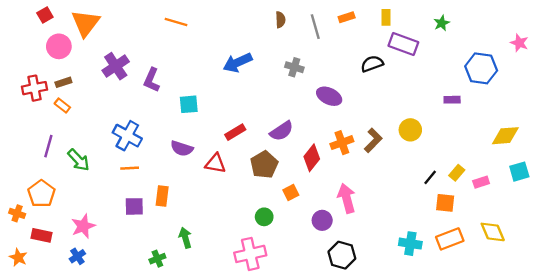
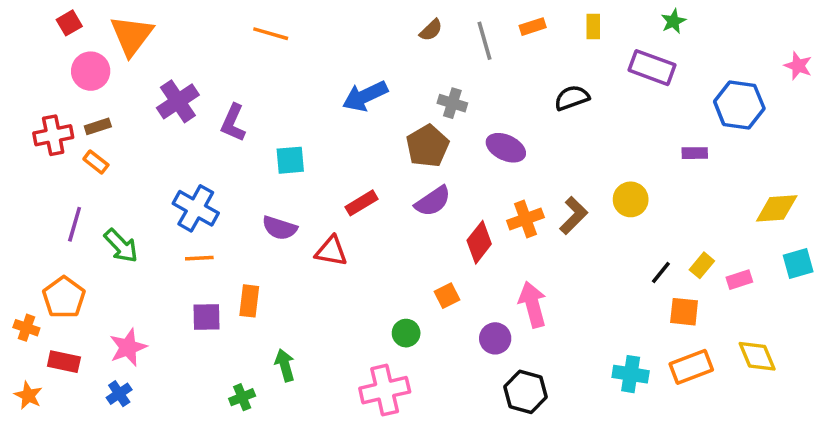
brown semicircle: (280, 20) -> (431, 30), turned 49
green star: (442, 23) -> (673, 21), moved
purple rectangle: (403, 44) -> (652, 68), moved
brown pentagon: (264, 165) -> (427, 146), moved

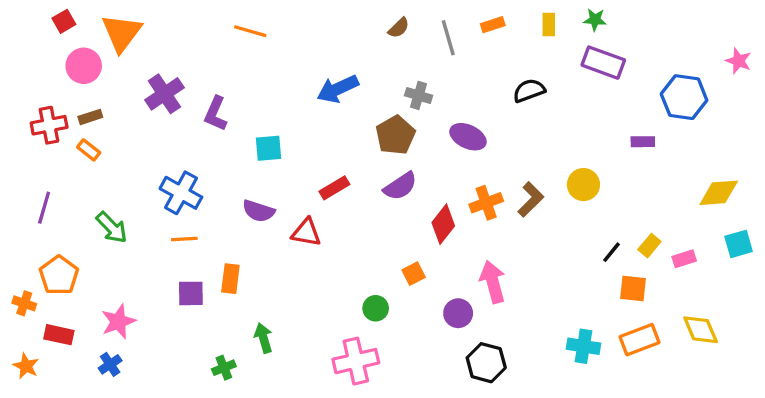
green star: (673, 21) -> (595, 20), moved, turned 30
purple line: (75, 224) -> (44, 208), moved

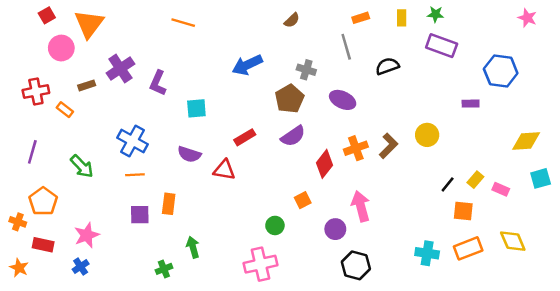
gray line: (448, 38) -> (346, 47), moved
pink star: (739, 61) -> (527, 18), moved
brown rectangle: (90, 117) -> (87, 85), moved
pink rectangle: (684, 259) -> (501, 189), turned 42

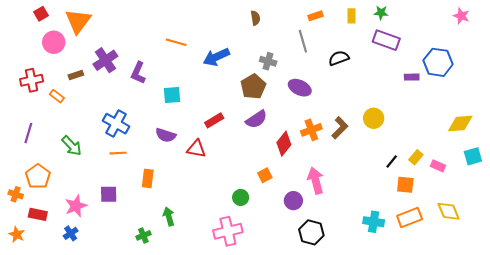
brown semicircle: (292, 20) -> (255, 18), turned -56
orange line: (183, 23) -> (176, 42), moved
purple rectangle: (471, 104) -> (412, 77), moved
purple square: (140, 215) -> (109, 194), moved

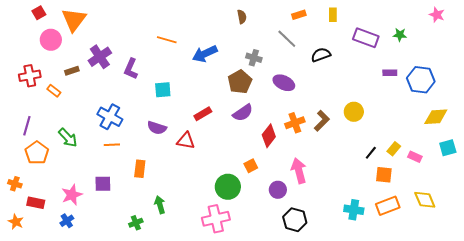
green star: (381, 13) -> (400, 35), moved
gray line: (303, 41) -> (287, 39), turned -30
blue hexagon: (438, 62) -> (421, 80), moved
orange pentagon: (38, 176) -> (37, 153), moved
green circle: (241, 197) -> (228, 187), size x1.6

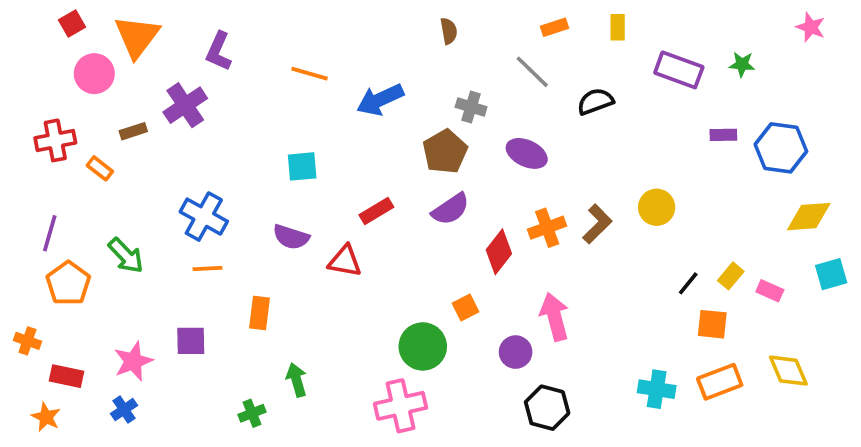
purple L-shape: (131, 69) -> (219, 51), moved
orange star: (16, 222) -> (46, 417), moved

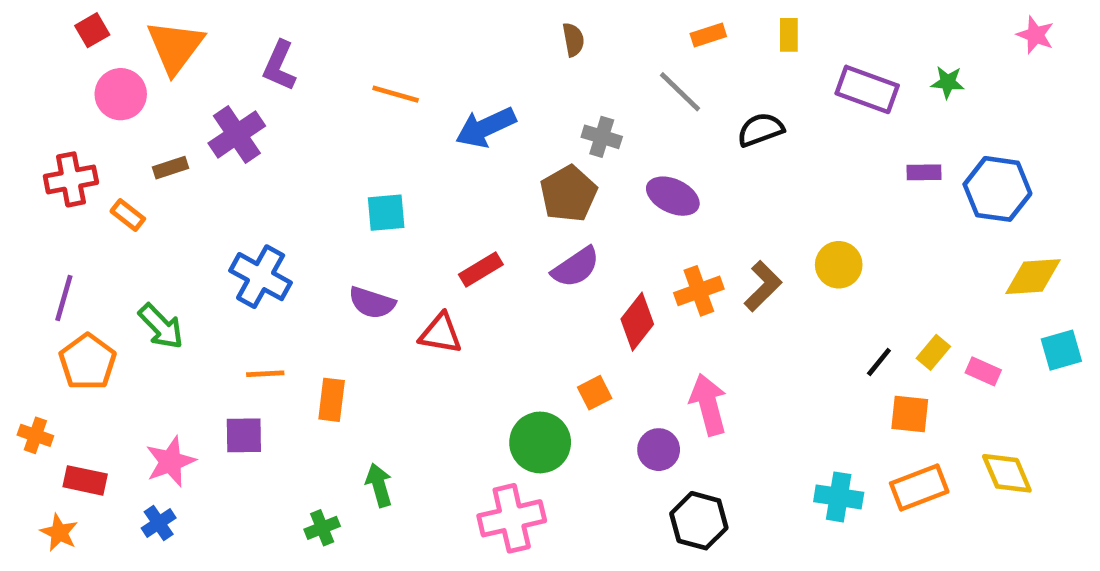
orange line: (207, 269) -> (265, 374), moved

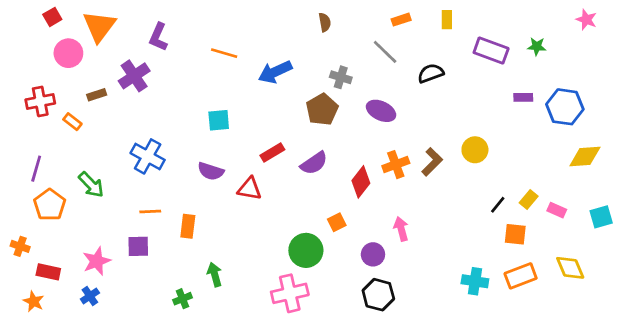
purple semicircle: (576, 267) -> (314, 163), moved
cyan square: (1061, 350) -> (601, 217), moved
pink arrow: (708, 405) -> (401, 229), size x0.7
black hexagon: (699, 521) -> (378, 295), moved

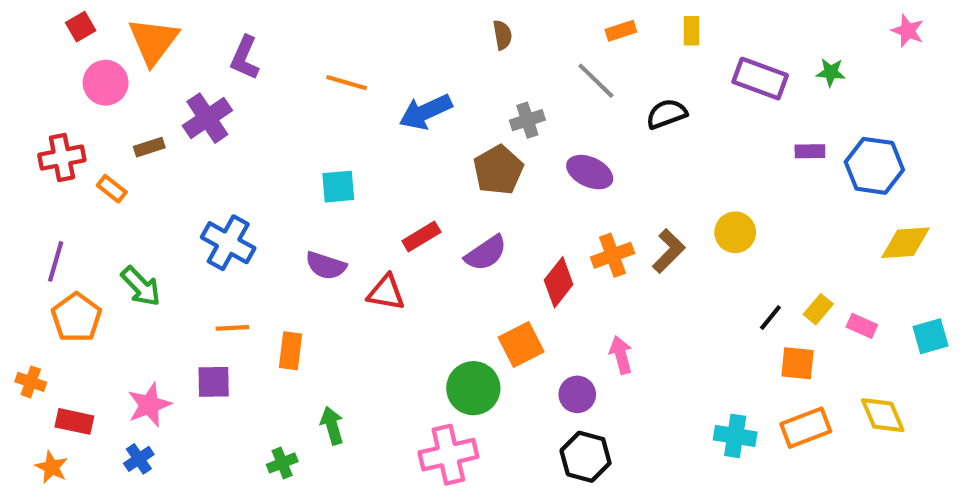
gray cross: (341, 77) -> (527, 120), turned -35
orange square: (337, 222) -> (521, 345), size x1.5

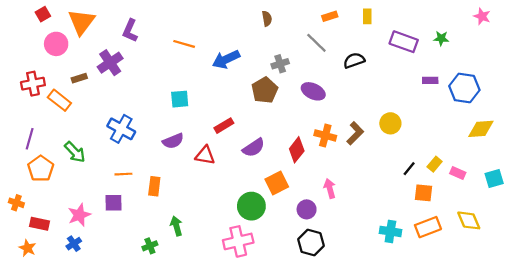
orange rectangle: (112, 189) -> (59, 100), size x1.5
purple semicircle: (486, 253) -> (254, 148), moved
orange cross: (613, 255) -> (325, 135), turned 35
purple semicircle: (326, 266) -> (173, 141), turned -40

